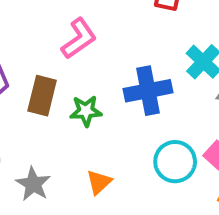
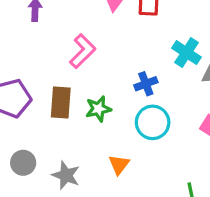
blue cross: (148, 91) -> (146, 84), size x0.6
cyan circle: (175, 162) -> (153, 122), moved

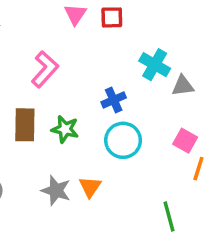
green star: (98, 109) -> (65, 129), turned 30
gray star: (66, 175) -> (56, 190), moved

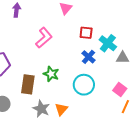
red square: (112, 17) -> (86, 33), moved
blue cross: (114, 100) -> (88, 57), moved, turned -32
brown rectangle: (25, 125) -> (28, 84), moved

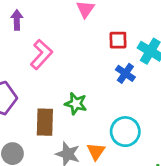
pink L-shape: (44, 38) -> (41, 54), moved
cyan circle: (84, 85) -> (125, 132), moved

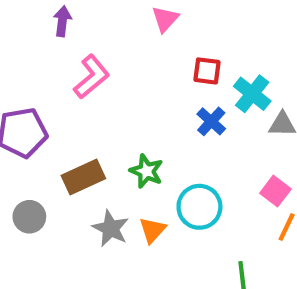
green star: (76, 104) -> (146, 171), moved
brown rectangle: (45, 122) -> (83, 177), turned 56

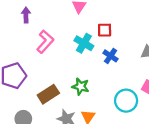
cyan cross: (252, 94) -> (84, 43), moved
cyan circle: (199, 207) -> (126, 101), moved

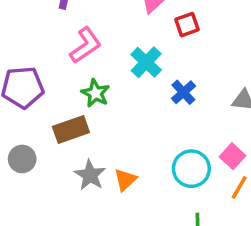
red square: (105, 30) -> (187, 25), moved, turned -32
green star: (81, 87) -> (95, 93), moved

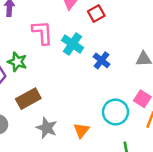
pink L-shape: (86, 45) -> (42, 33), moved, turned -50
green star: (95, 93) -> (17, 62), moved
orange triangle: (125, 180) -> (81, 130), moved

